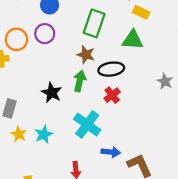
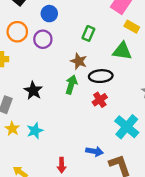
green rectangle: (94, 23) -> (88, 33), size x0.6
orange circle: (16, 39) -> (17, 32), moved
black star: (52, 93) -> (33, 91), moved
cyan cross: (87, 124) -> (127, 127), moved

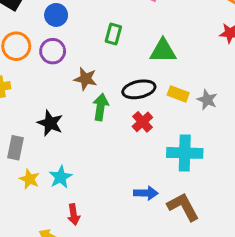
yellow rectangle: (132, 27) -> (178, 94), moved
brown star: (79, 61) -> (86, 79), moved
cyan cross: (127, 127) -> (185, 153), turned -30
red arrow: (62, 165) -> (74, 214), moved

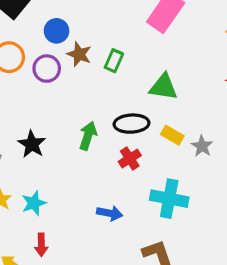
brown star: (86, 79) -> (79, 54), moved
blue arrow: (146, 193) -> (110, 213), moved

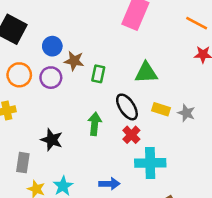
green rectangle: (114, 61) -> (98, 74), moved
black ellipse: (131, 124) -> (127, 107), turned 72
cyan cross: (169, 199) -> (150, 163), moved
blue arrow: (110, 213) -> (109, 184), moved

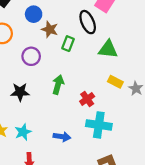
purple circle: (51, 78) -> (31, 56), moved
black ellipse: (127, 107) -> (88, 22), moved
black star: (52, 140) -> (20, 92), turned -30

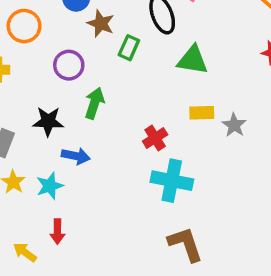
yellow rectangle: (115, 82) -> (202, 113), turned -32
green arrow: (58, 85) -> (94, 103), moved
blue arrow: (62, 137) -> (76, 156), moved

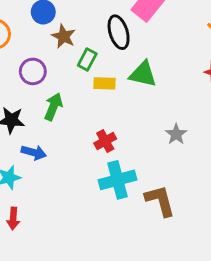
yellow rectangle: (202, 113) -> (105, 83), moved
cyan cross: (172, 181) -> (118, 180), turned -30
brown L-shape: (186, 244) -> (160, 201), moved

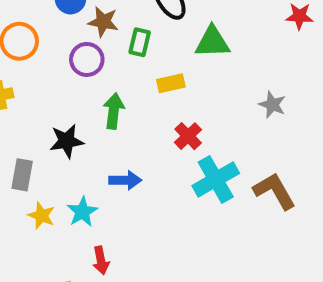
purple circle: (33, 71) -> (87, 59), moved
yellow rectangle: (105, 83) -> (171, 83), moved
blue arrow: (34, 152) -> (125, 180), moved

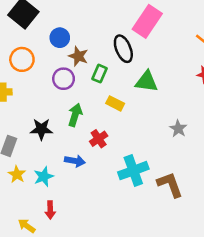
yellow rectangle: (171, 83) -> (115, 103), turned 30
red cross: (188, 136) -> (99, 139), moved

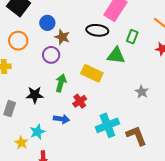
black ellipse: (123, 49) -> (97, 30), turned -60
green rectangle: (99, 74) -> (132, 37), moved
yellow rectangle: (115, 103) -> (92, 73), size x1.5
yellow star: (17, 174) -> (21, 143), moved

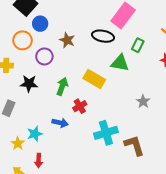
blue circle: (47, 23) -> (40, 24), moved
purple circle: (51, 55) -> (44, 56), moved
black star: (35, 95) -> (29, 84), moved

